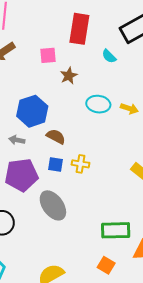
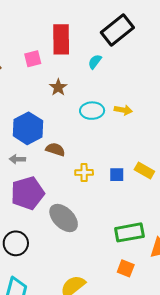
pink square: (48, 55) -> (33, 59), moved
cyan semicircle: (109, 56) -> (95, 62), turned 91
blue square: (55, 164) -> (117, 175), moved

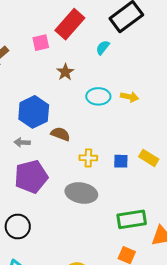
red rectangle: (61, 39) -> (70, 24), turned 40
gray ellipse: (64, 218) -> (81, 193), moved, turned -36

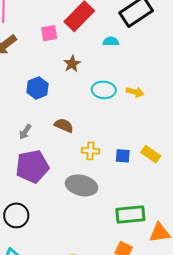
cyan semicircle: (103, 48) -> (111, 41), turned 49
blue hexagon: (34, 112) -> (38, 88), moved, size x0.7
gray arrow: (22, 142) -> (25, 132), turned -63

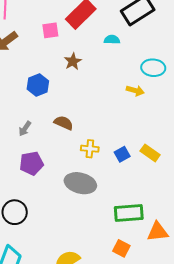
cyan ellipse: (104, 90) -> (153, 68), moved
blue square: (123, 156) -> (122, 154), turned -35
purple pentagon: (32, 166) -> (31, 163), size x0.7

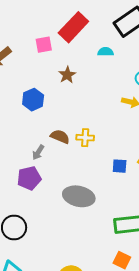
gray arrow: (25, 129) -> (38, 152), moved
yellow cross: (90, 149) -> (85, 138), moved
blue square: (122, 154) -> (120, 166), turned 35

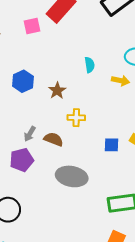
cyan semicircle: (106, 52) -> (90, 65), moved, turned 84
brown star: (67, 75) -> (57, 91), moved
brown semicircle: (60, 137) -> (53, 139), moved

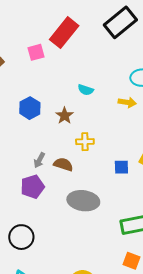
cyan semicircle: (90, 65) -> (86, 90), moved, turned 119

